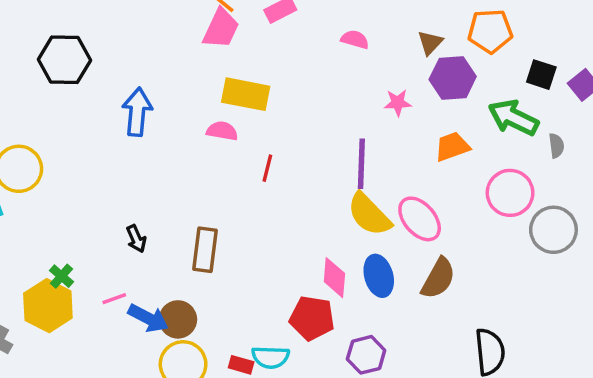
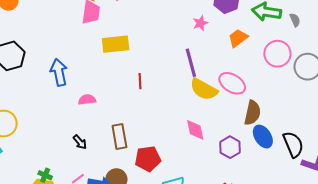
pink semicircle: (222, 131) -> (87, 100), moved
blue ellipse: (379, 276) -> (263, 137), moved
red pentagon: (312, 318) -> (148, 159), moved
purple hexagon: (366, 355) -> (230, 147), moved

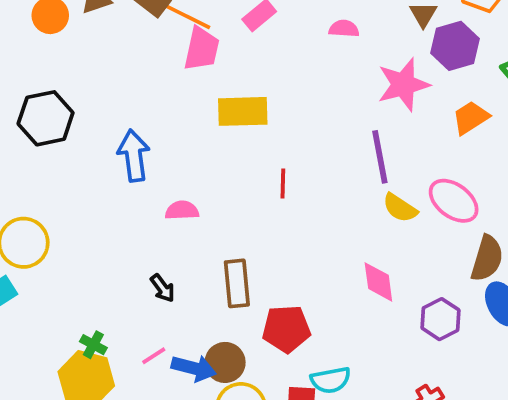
pink star: (200, 23) -> (403, 85), size x1.8
yellow semicircle: (204, 89) -> (400, 208), size x0.7

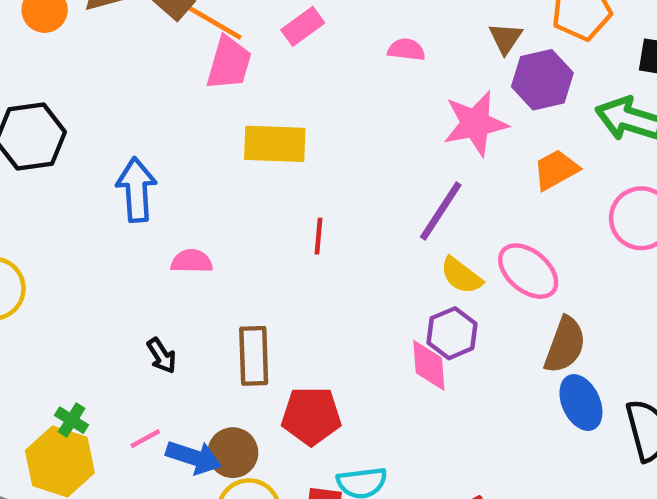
purple line: (380, 157) -> (441, 211), turned 40
purple hexagon: (441, 319) -> (452, 333), moved

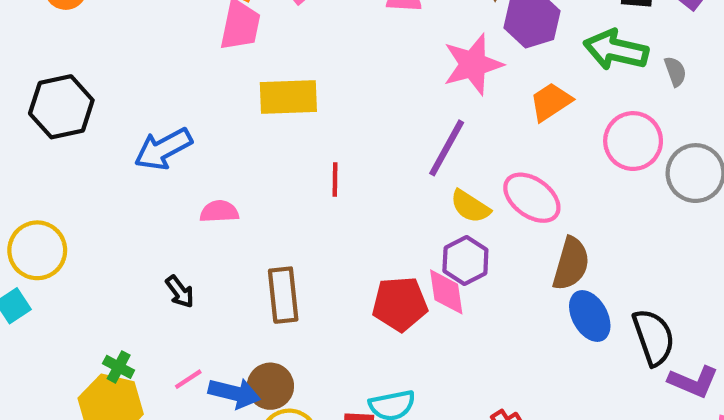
blue arrow: (136, 190) -> (163, 149), turned -110
black arrow: (162, 356) -> (180, 292), moved
red pentagon: (311, 416) -> (400, 304), moved

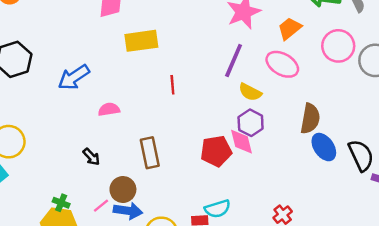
pink ellipse: (532, 198) -> (282, 64), moved
brown circle: (270, 386) -> (123, 189), moved

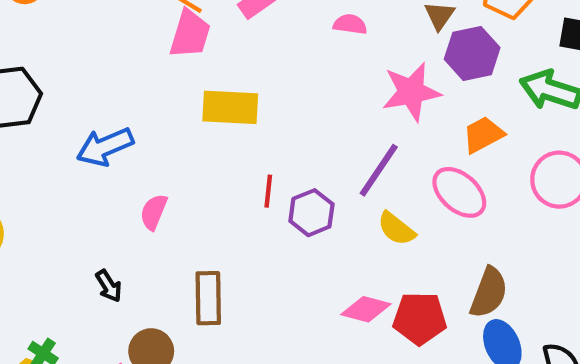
pink semicircle: (109, 109) -> (154, 212), turned -70
purple hexagon: (251, 123) -> (311, 213), moved
pink diamond: (242, 142) -> (366, 309), turned -72
red pentagon: (216, 151) -> (420, 318), moved

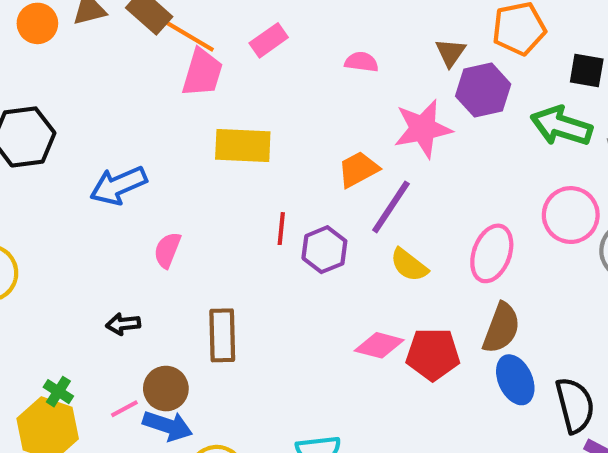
orange trapezoid: (483, 135) -> (358, 169), moved
pink ellipse: (459, 192) -> (492, 253), moved, turned 70
black arrow: (109, 286) -> (123, 324), turned 116

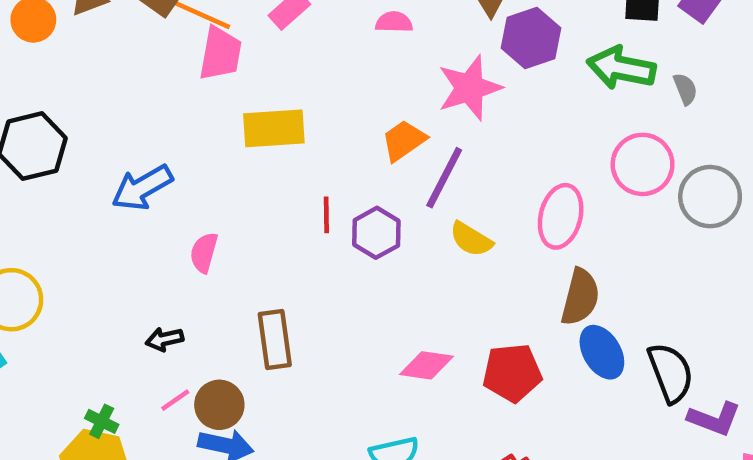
pink diamond: (379, 345) -> (427, 365), moved
red pentagon: (433, 354) -> (512, 373), moved
pink line: (124, 409) -> (175, 400), moved

